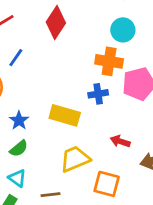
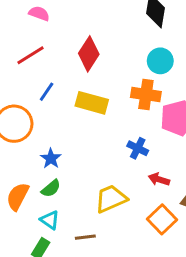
blue cross: (98, 94) -> (138, 148), moved, turned 36
yellow rectangle: (65, 115) -> (92, 103), moved
orange square: (107, 184) -> (162, 219), moved, turned 32

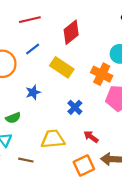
blue cross: (138, 148) -> (75, 107), moved
blue star: (51, 158) -> (33, 92), moved

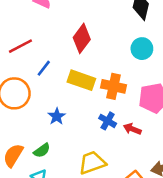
red line: (30, 20) -> (20, 46), moved
orange cross: (102, 74) -> (114, 86), moved
red arrow: (91, 137) -> (132, 129), moved

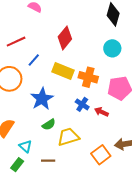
blue star: (57, 116) -> (42, 99), size x1.6
green semicircle: (42, 150) -> (49, 125), moved

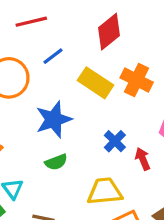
orange cross: (88, 77) -> (137, 80), moved
red arrow: (101, 112) -> (143, 159), turned 32
yellow trapezoid: (68, 137) -> (105, 191), moved

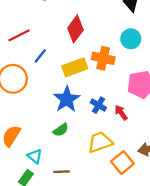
yellow rectangle: (96, 83) -> (75, 67), turned -40
blue star: (54, 120) -> (67, 99), moved

